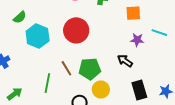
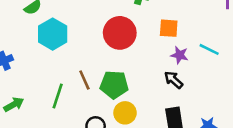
orange square: (133, 13) -> (169, 28), moved
red circle: (76, 30) -> (120, 33), moved
black arrow: (125, 61) -> (173, 80), moved

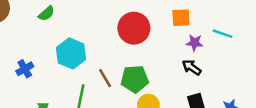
cyan hexagon: (53, 34) -> (71, 53), moved

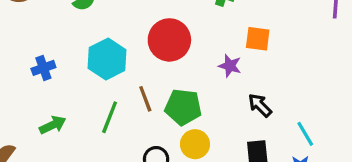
red circle: (134, 28) -> (169, 40), moved
cyan line: (223, 34) -> (305, 134), moved, turned 30
purple star: (195, 43) -> (230, 66), moved

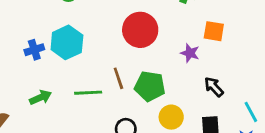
cyan hexagon: (107, 59) -> (67, 42), moved
green line: (110, 117) -> (88, 93), turned 64
yellow circle: (195, 144) -> (171, 117), moved

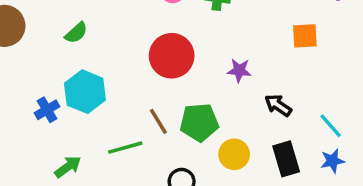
orange square: (214, 31) -> (305, 36), moved

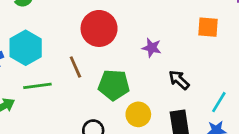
brown line: (158, 121) -> (75, 67), moved
cyan line: (331, 126) -> (219, 102), turned 65
green line: (125, 148) -> (37, 86), moved

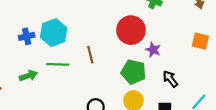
red circle: (99, 28) -> (131, 30), moved
green pentagon: (114, 85) -> (133, 72), moved

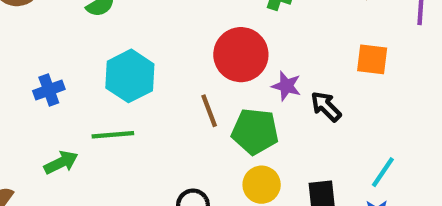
cyan hexagon: (54, 33) -> (130, 76), moved
brown line: (90, 55) -> (209, 111), moved
black arrow: (170, 79) -> (326, 106), moved

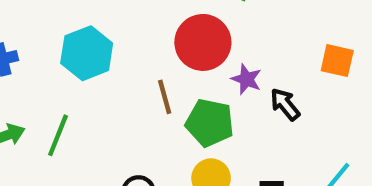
green line: (113, 135) -> (58, 135), moved, turned -69

